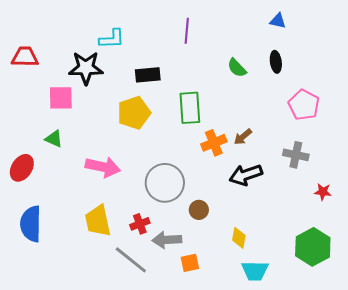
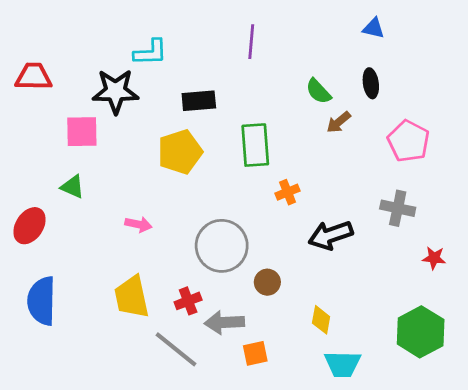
brown arrow: (243, 137) -> (339, 122), moved
orange cross: (214, 143) -> (288, 192), size x0.7
pink arrow: (103, 167) -> (138, 224), size x0.6

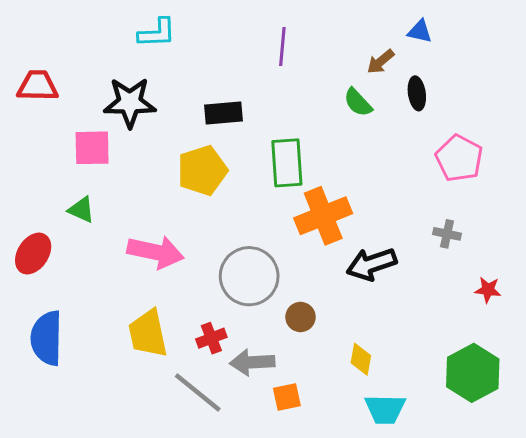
cyan L-shape: (150, 52) -> (157, 33), moved
brown arrow: (339, 122) -> (381, 62), moved
orange cross: (288, 192) -> (323, 216), size x2.0
gray cross: (398, 208) -> (447, 234), size x0.7
pink arrow: (138, 224) -> (155, 252), size x1.8

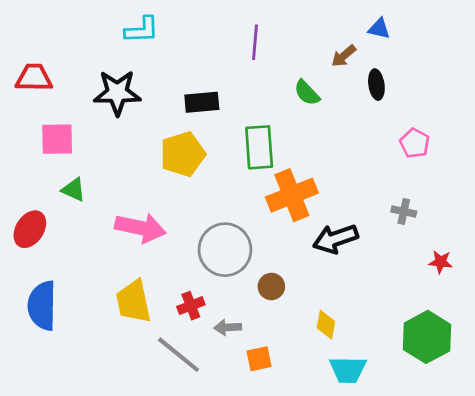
green semicircle: (358, 102) -> (307, 93), moved
pink square: (92, 148) -> (57, 139), moved
pink pentagon: (459, 158) -> (415, 143), size x0.7
gray arrow: (252, 362) -> (228, 327), size x0.7

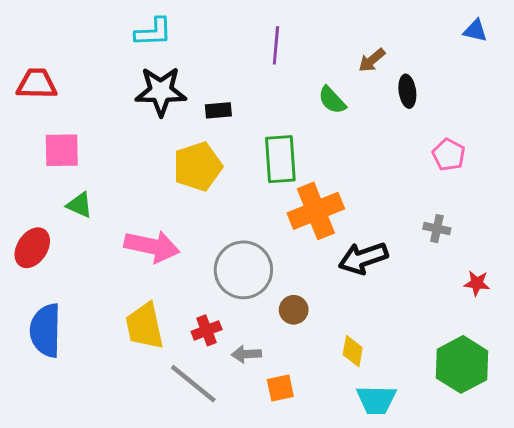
blue triangle: (379, 29) -> (475, 31), moved
black star: (117, 93) -> (161, 91), moved
black rectangle: (202, 102) -> (218, 110), size x0.7

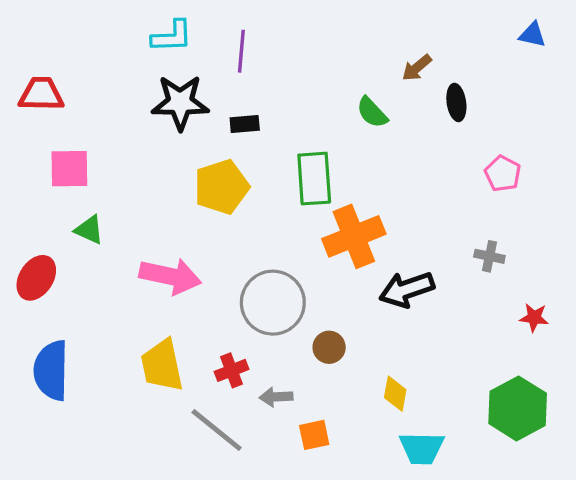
purple line: (276, 45) -> (241, 51), moved

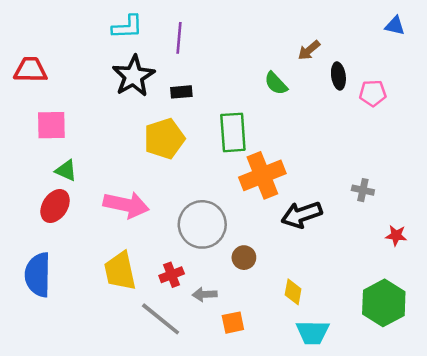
black star: (180, 102) -> (134, 76), turned -30
pink pentagon: (503, 174) -> (373, 93), moved, turned -30
red ellipse: (36, 278) -> (55, 206), moved

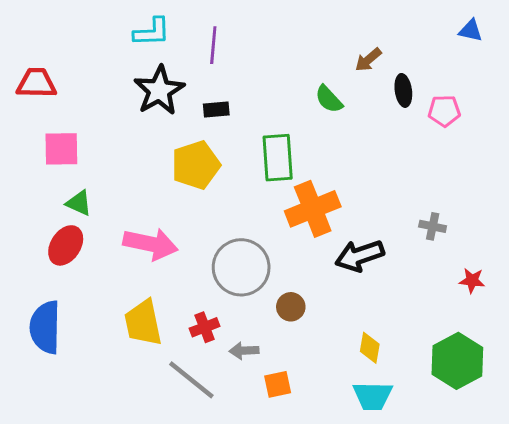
yellow diamond: (293, 292) -> (370, 348), moved

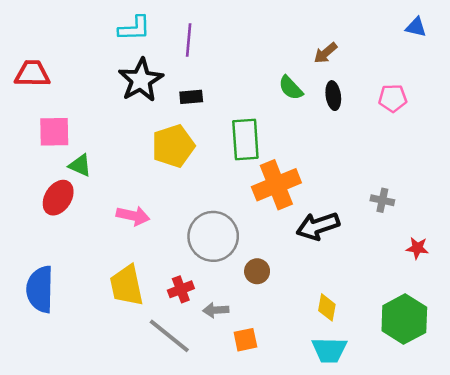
black ellipse: (403, 90) -> (333, 96), moved
green triangle: (79, 203) -> (80, 165), moved
pink arrow: (150, 244) -> (133, 216), size x0.7
red ellipse: (66, 245) -> (58, 198), moved

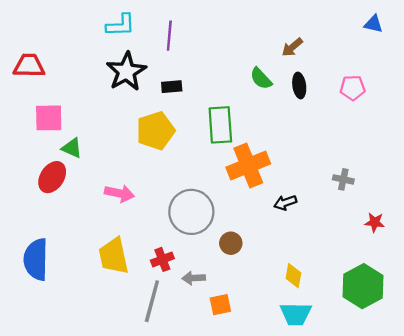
black arrow: (318, 226) -> (285, 203), size x0.6
gray line: (169, 336) -> (152, 301), turned 66

